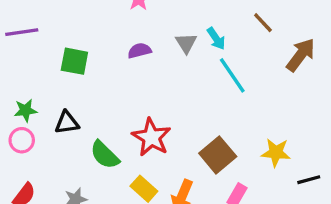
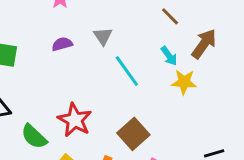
cyan arrow: (216, 39) -> (169, 56), moved
cyan line: (232, 75) -> (127, 71), moved
yellow star: (276, 153) -> (184, 82), moved

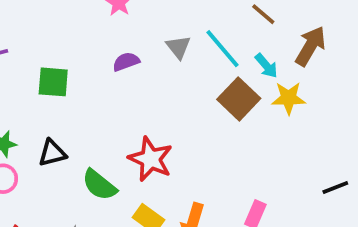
cyan line: (127, 71) -> (223, 49), moved
brown square: (133, 134) -> (239, 99), moved

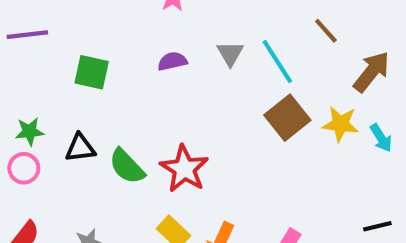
cyan arrow: (266, 66) -> (381, 138), moved
green semicircle: (99, 185) -> (127, 166), moved

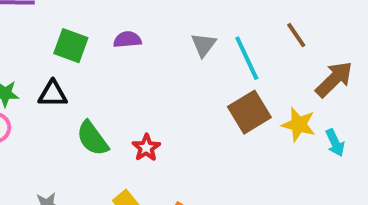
purple semicircle: (172, 61) -> (127, 40), moved
black triangle: (80, 148) -> (53, 94), moved
red star: (184, 169) -> (146, 148), size x0.6

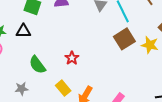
green semicircle: (92, 138) -> (37, 65), moved

